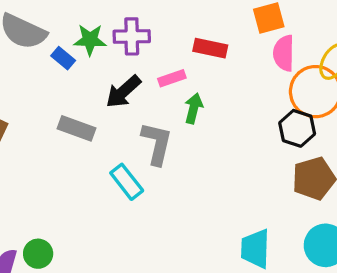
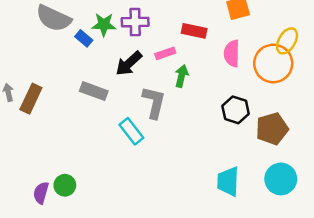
pink semicircle: (284, 53) -> (232, 53), moved
black hexagon: (297, 128) -> (236, 110), moved

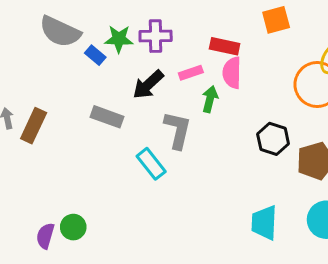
pink semicircle: (232, 53) -> (232, 73), moved

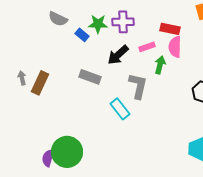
gray semicircle: (60, 32) -> (58, 19), size x0.7
green circle: (73, 227) -> (67, 152), size x1.8

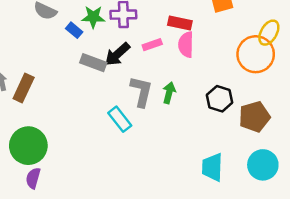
green arrow: (160, 65) -> (169, 93), moved
gray rectangle: (90, 77) -> (93, 63), moved
green circle: (67, 152) -> (28, 146), moved

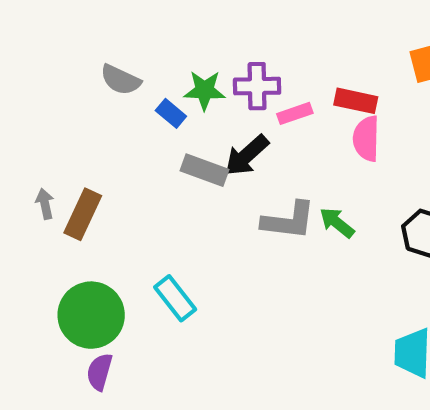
pink rectangle: (152, 45) -> (295, 113), moved
gray L-shape: (141, 92) -> (289, 221), turned 84
green arrow: (169, 93) -> (337, 223), turned -65
cyan rectangle: (120, 119) -> (175, 298), moved

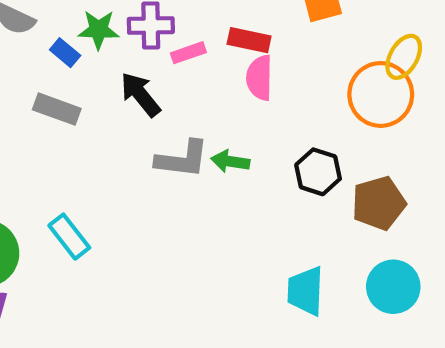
black arrow: (247, 155) -> (140, 94), turned 93
gray rectangle: (205, 170) -> (57, 109), moved
green arrow: (337, 223) -> (230, 161), turned -30

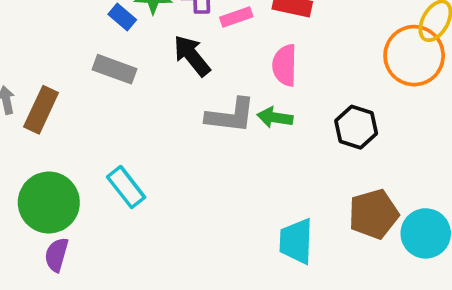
pink semicircle: (259, 78) -> (285, 65), moved
brown pentagon: (379, 203) -> (374, 214), moved
cyan trapezoid: (305, 291) -> (296, 241), moved

